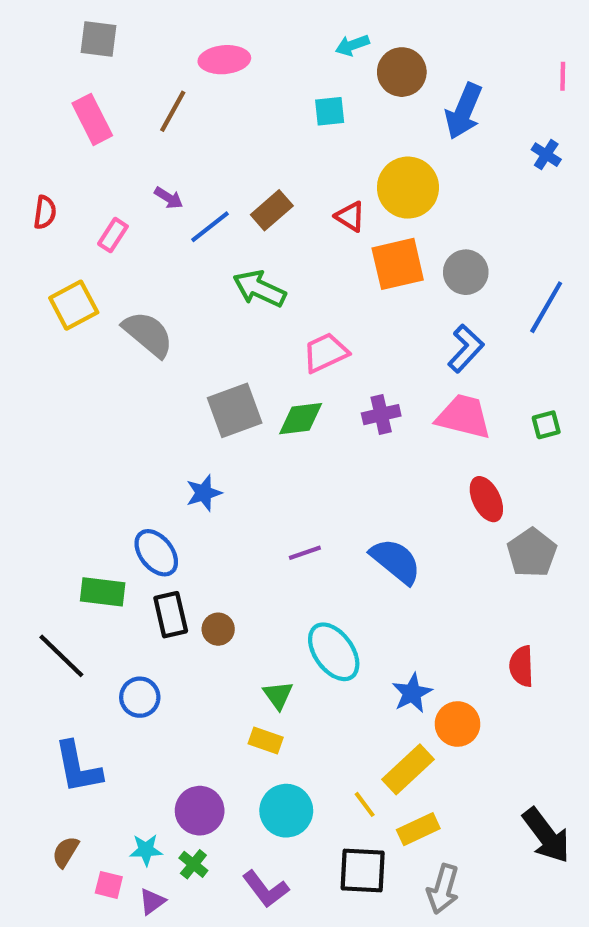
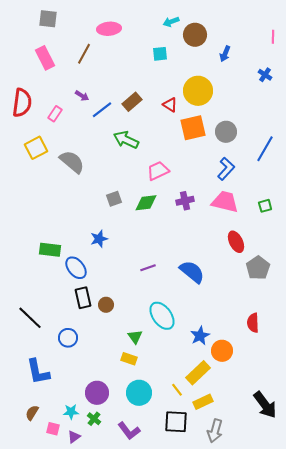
blue arrow: (464, 111) -> (225, 54), size x0.6
red semicircle: (45, 212) -> (22, 103), size x1.8
gray square: (235, 410) -> (114, 199), size x0.6
green rectangle: (103, 592) -> (50, 250), moved

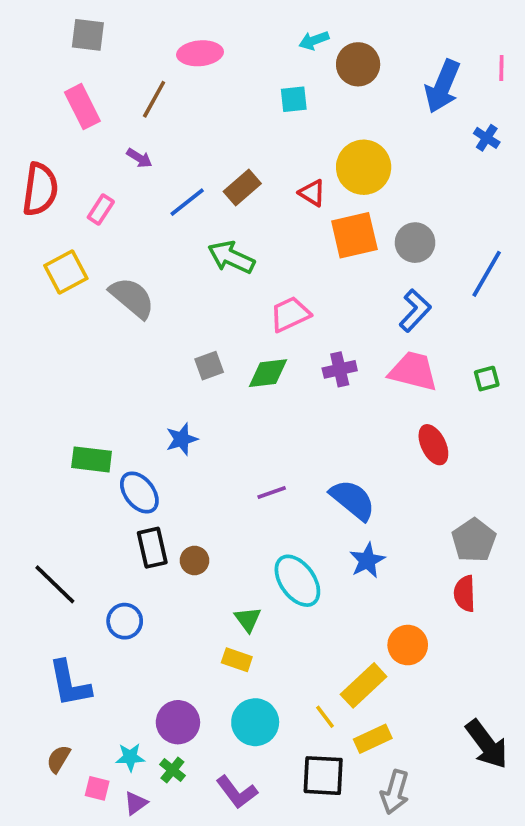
blue arrow: (225, 54) -> (443, 86), moved, size x1.8
purple arrow: (82, 96) -> (139, 158), moved
gray pentagon: (258, 268) -> (474, 540), moved
blue star: (200, 336) -> (367, 560), moved

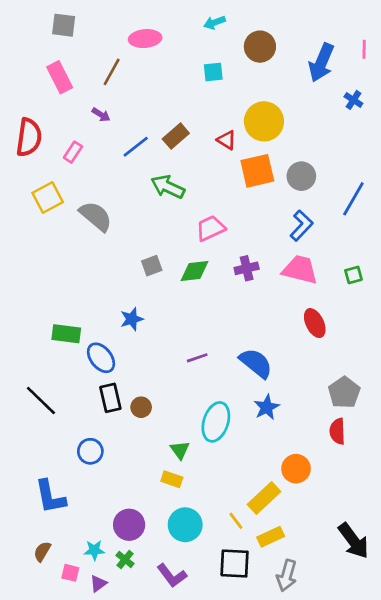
cyan arrow: (314, 40) -> (215, 23), moved
cyan ellipse: (297, 581) -> (216, 422), turned 54
black line: (55, 584) -> (41, 401), moved

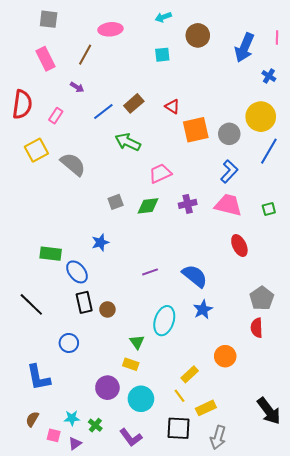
yellow circle: (264, 121) -> (261, 117), moved
yellow rectangle: (264, 498) -> (190, 374), moved, size x0.7
purple circle: (129, 525) -> (107, 388), moved

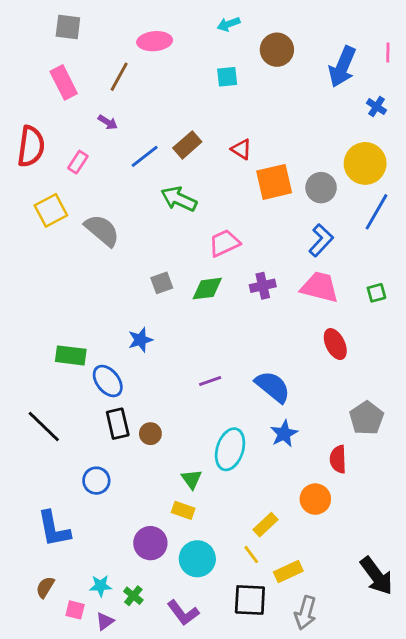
red semicircle: (257, 328) -> (338, 459), moved

